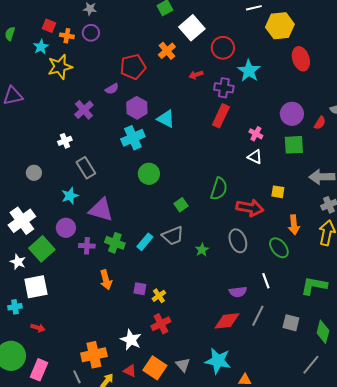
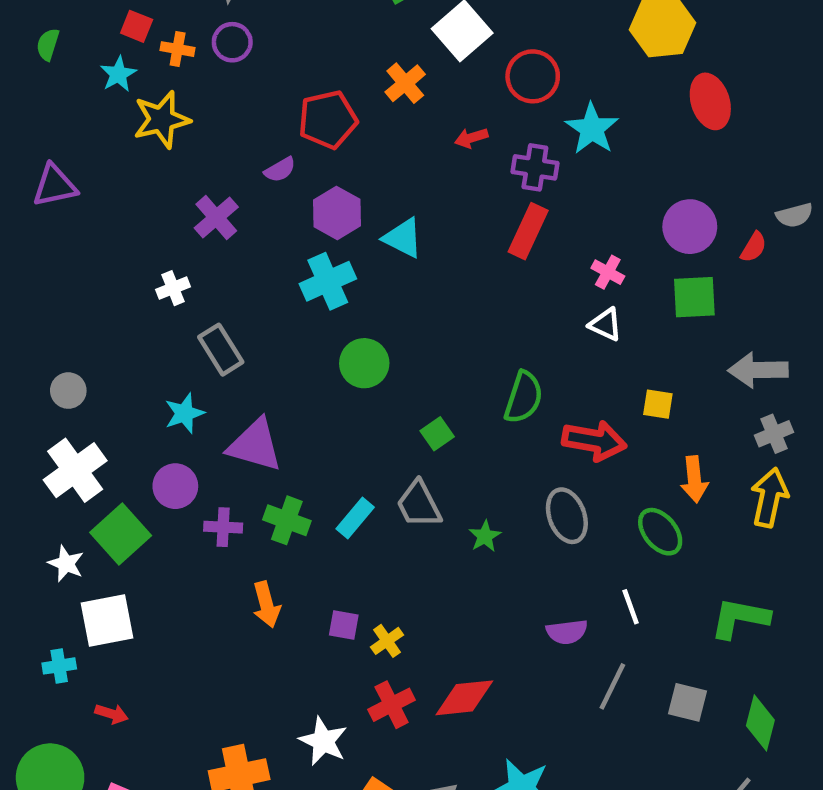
gray circle: (34, 173) -> (68, 391), moved
gray trapezoid: (173, 236) -> (419, 504), turned 85
red diamond: (227, 321) -> (464, 698), moved

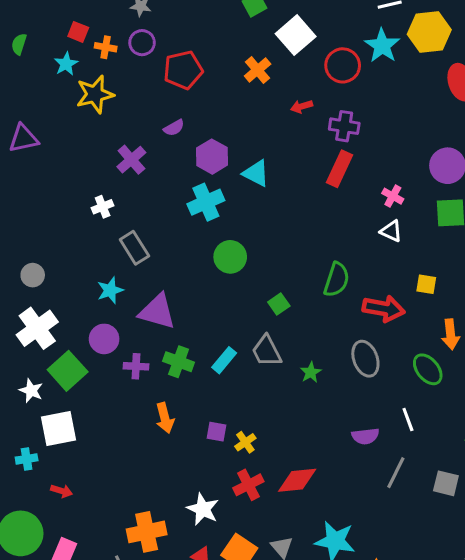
red pentagon: (328, 120) -> (183, 70), moved
cyan star: (592, 129) -> (382, 46), moved

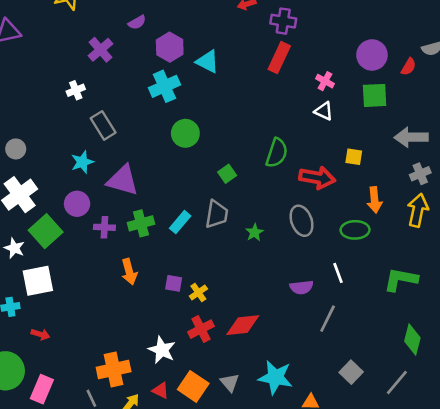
gray trapezoid: (267, 351) -> (217, 214), turned -144
green cross: (179, 362) -> (141, 223), turned -35
green ellipse: (428, 369) -> (355, 230), turned -52
gray square: (446, 483) -> (351, 372), moved, turned 30

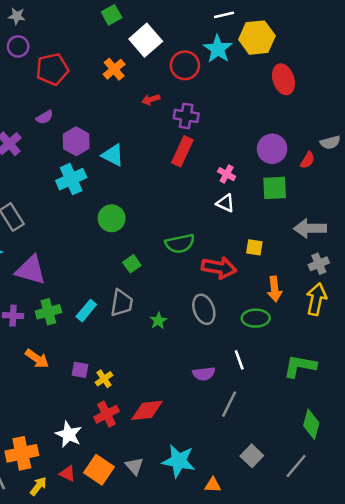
green circle: (185, 133) -> (112, 218), moved
green semicircle: (277, 153) -> (180, 244), turned 60
orange arrow: (129, 272) -> (37, 359), turned -40

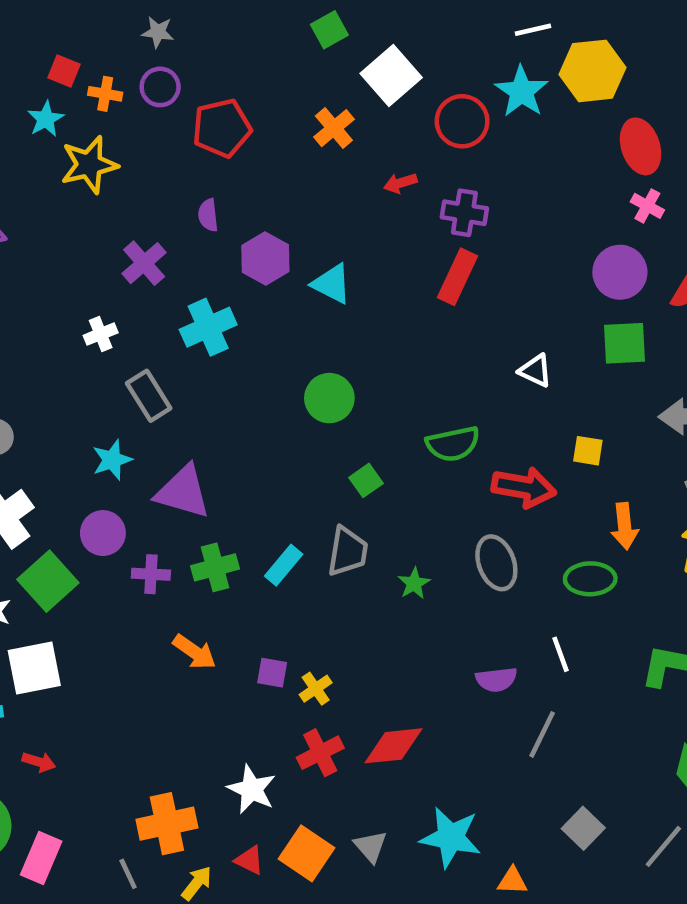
purple semicircle: (45, 117) -> (208, 215), turned 114
pink cross: (227, 174) -> (647, 206), moved
cyan cross: (71, 179) -> (208, 327), moved

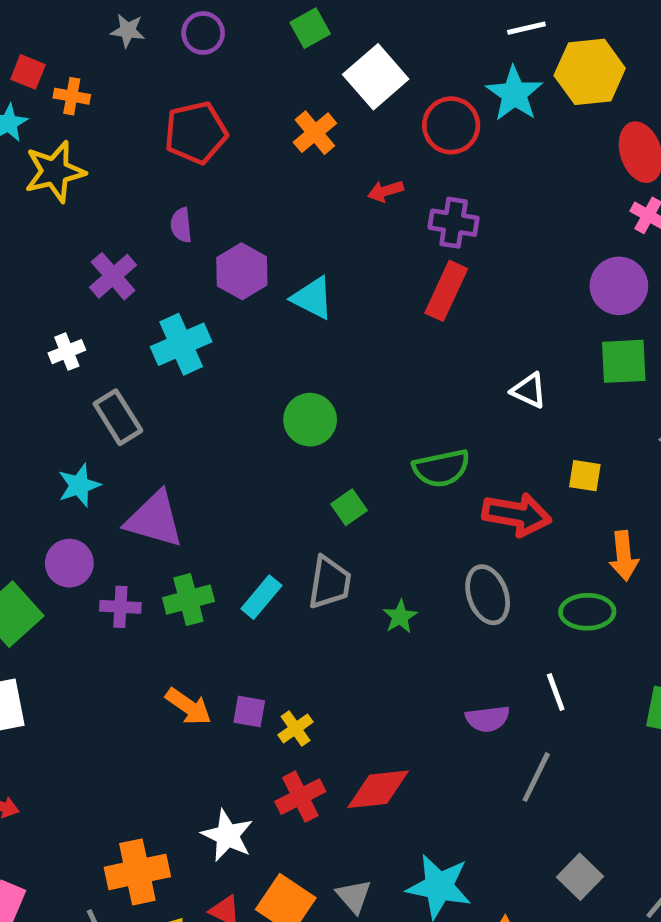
purple circle: (160, 87) -> (203, 33), moved
orange arrow: (194, 652) -> (188, 707), moved

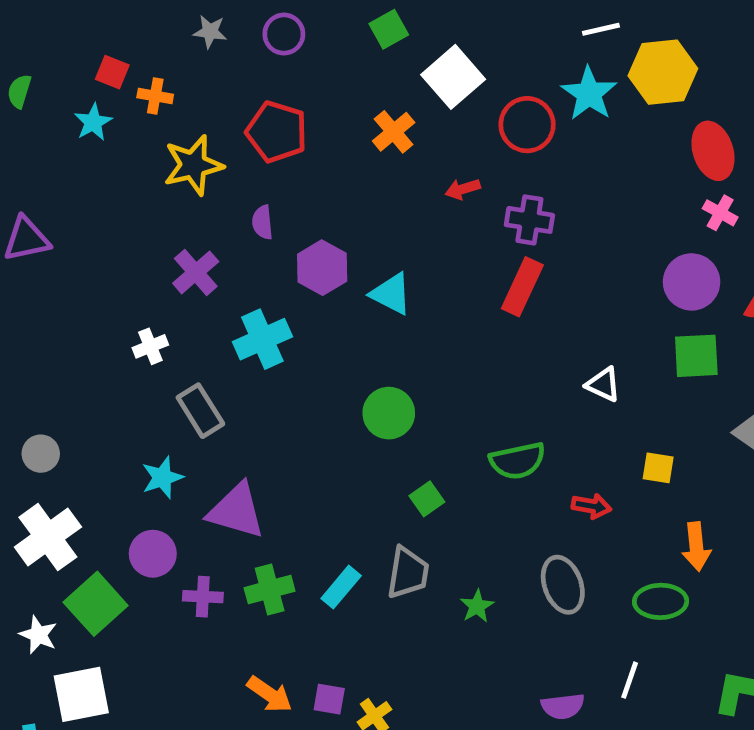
red pentagon: (196, 133) -> (277, 132), turned 30
yellow star: (55, 172) -> (193, 165), moved
red arrow: (517, 514) -> (591, 506), size x0.6
white line: (556, 692) -> (630, 680), turned 39

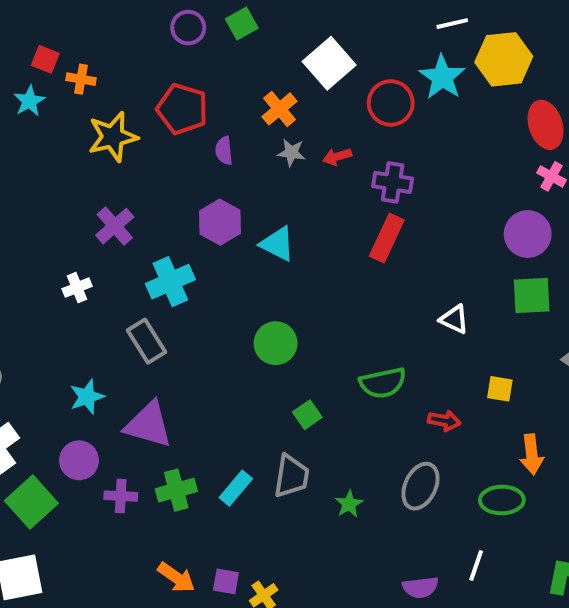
green square: (389, 29) -> (242, 24), moved
gray star: (210, 32) -> (291, 153), moved
purple semicircle: (262, 222) -> (224, 151), moved
gray rectangle: (200, 411) -> (147, 341), moved
gray ellipse: (563, 585) -> (420, 486), turned 45

